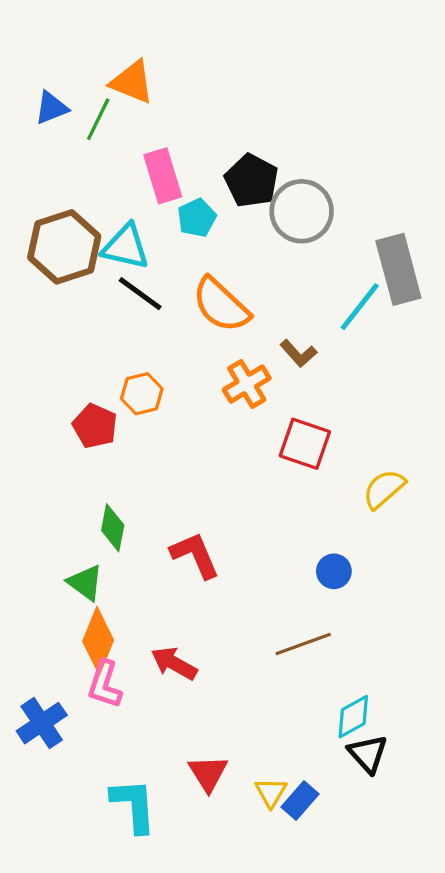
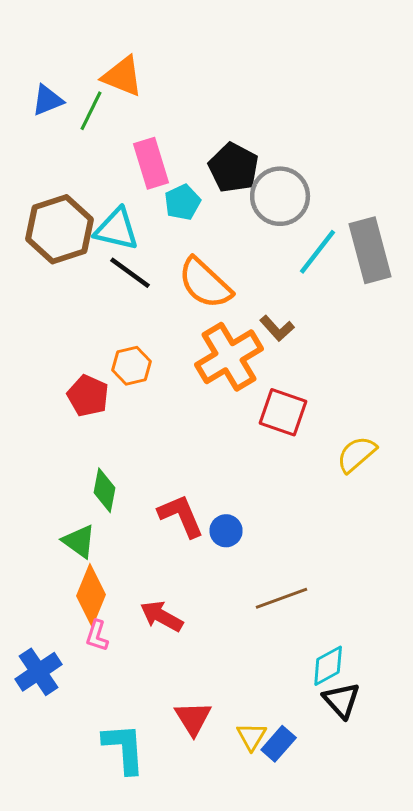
cyan line: (360, 307) -> (318, 252), moved
orange cross: (247, 384) -> (229, 357), size x1.5
blue circle: (334, 571) -> (226, 531), moved
pink L-shape: (105, 684) -> (97, 636), size x0.7

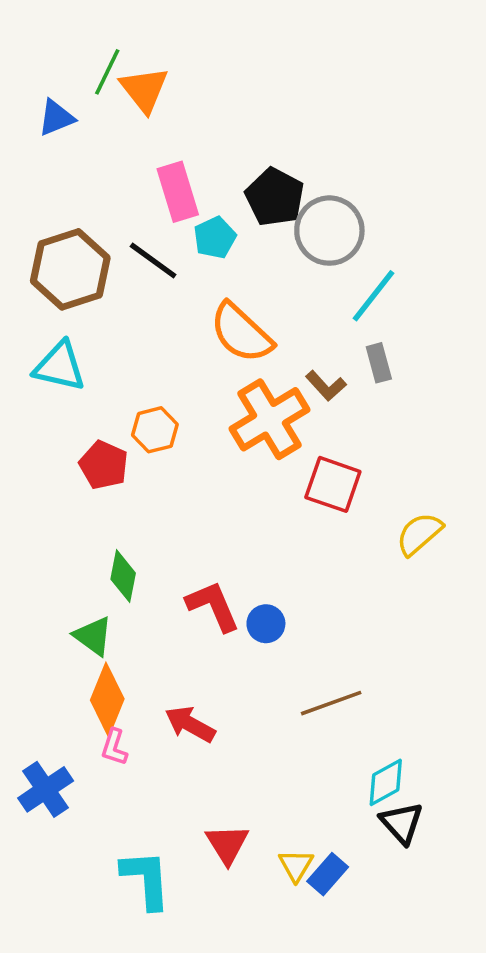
orange triangle: (122, 76) -> (144, 90), turned 30
green line: (91, 111) -> (107, 72), moved
cyan triangle: (116, 229) -> (60, 366), moved
gray rectangle: (370, 250) -> (379, 363), moved, size x0.5
black line: (130, 273) -> (153, 261), moved

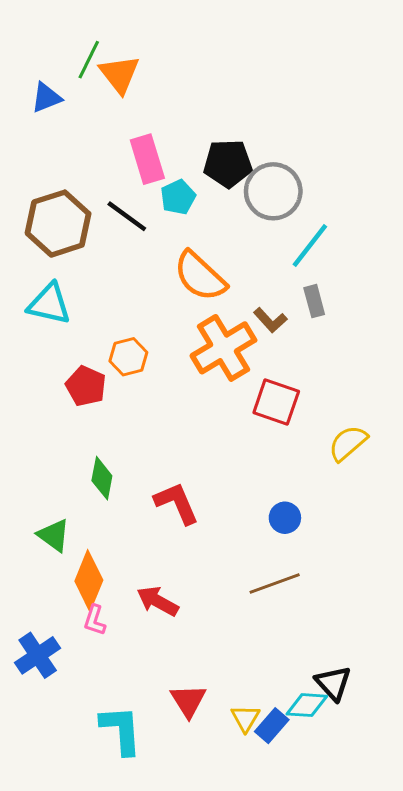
black pentagon: (275, 197) -> (228, 164), turned -30
blue circle: (266, 624) -> (285, 518), moved
green triangle: (93, 636) -> (54, 535), moved
cyan diamond: (386, 782) -> (307, 705), moved, turned 33

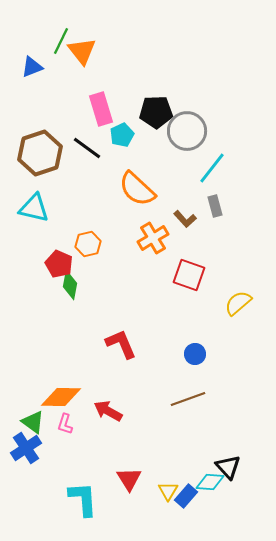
orange cross: (223, 348) -> (153, 238), size x0.7
green diamond: (102, 478) -> (70, 285), moved
green triangle: (54, 535) -> (33, 422), moved
orange diamond: (89, 581) -> (61, 397), turned 69

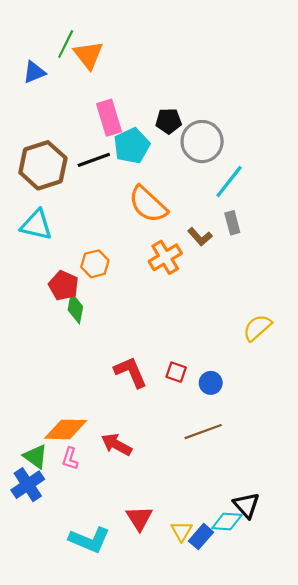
black pentagon: (156, 112) -> (168, 121), size x0.7
cyan pentagon: (122, 135) -> (132, 146), size x1.4
black line: (87, 148) -> (94, 160), turned -56
red square: (189, 275) -> (176, 372), moved, size x0.6
cyan L-shape: (83, 499) -> (89, 540), turned 117

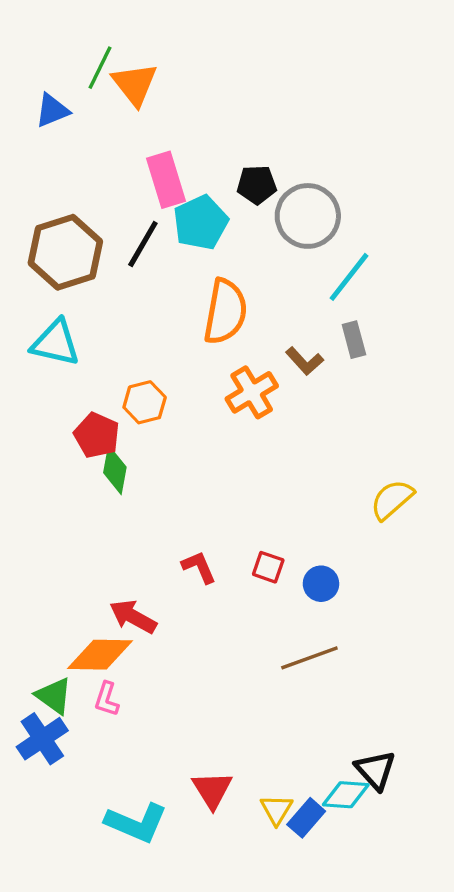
black line: (94, 160) -> (143, 244), turned -40
orange semicircle: (148, 204) -> (225, 312), turned -123
red L-shape: (131, 372) -> (199, 567), size x0.7
red arrow: (117, 445) -> (133, 617), moved

